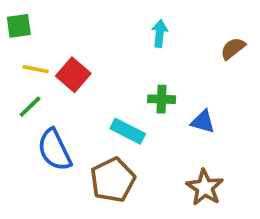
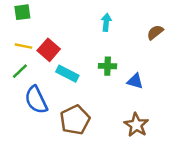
green square: (19, 26) -> (22, 12), moved
cyan rectangle: (128, 131) -> (67, 74), moved

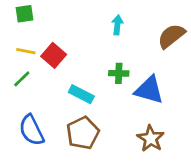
brown semicircle: (155, 32) -> (171, 36), size x1.5
cyan rectangle: (67, 74) -> (81, 94), moved
blue triangle: (135, 81) -> (149, 90), size x1.6
blue semicircle: (36, 100) -> (31, 130), moved

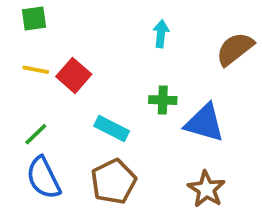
green line: (22, 79) -> (36, 134), moved

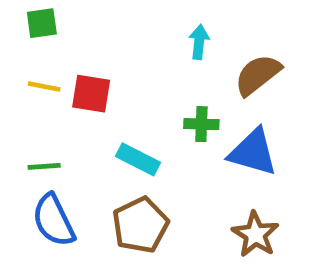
brown semicircle: (235, 49) -> (258, 75), moved
red square: (74, 75) -> (91, 94), turned -32
green line: (36, 134) -> (44, 166), turned 40

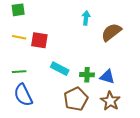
green cross: (201, 124) -> (87, 75), moved
blue triangle: (253, 152) -> (107, 77), moved, size x0.7
brown pentagon: (140, 225) -> (76, 99), moved

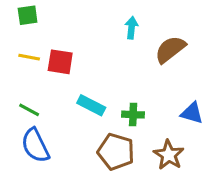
green line: (19, 72) -> (29, 110), turned 32
blue triangle: (107, 77) -> (192, 113), moved
brown pentagon: (76, 99) -> (116, 152), turned -30

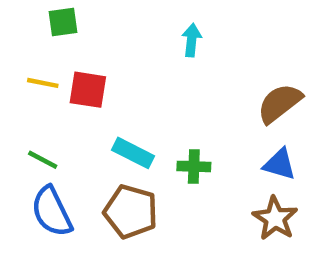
green square: (28, 15) -> (63, 22), moved
brown semicircle: (170, 49) -> (280, 103), moved
brown pentagon: (116, 152) -> (131, 212), moved
brown star: (169, 155) -> (275, 218), moved

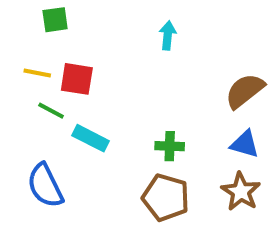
cyan rectangle: (133, 153) -> (91, 138), moved
green line: (43, 160) -> (51, 111), moved
brown pentagon: (131, 212) -> (166, 197), moved

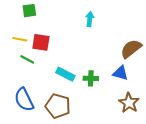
cyan rectangle: (91, 138) -> (65, 74), moved
blue triangle: (245, 144) -> (120, 73), moved
brown pentagon: (166, 197) -> (58, 106), moved

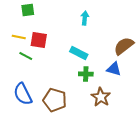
cyan rectangle: (65, 74) -> (79, 53), moved
brown star: (129, 103) -> (101, 97), moved

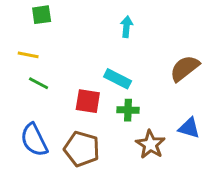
red square: (39, 40) -> (88, 101), moved
blue triangle: (114, 69) -> (189, 128), moved

